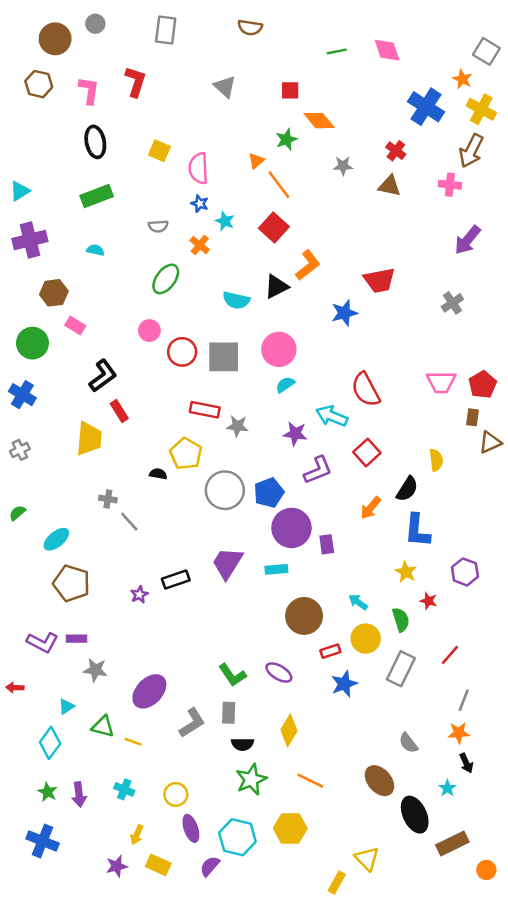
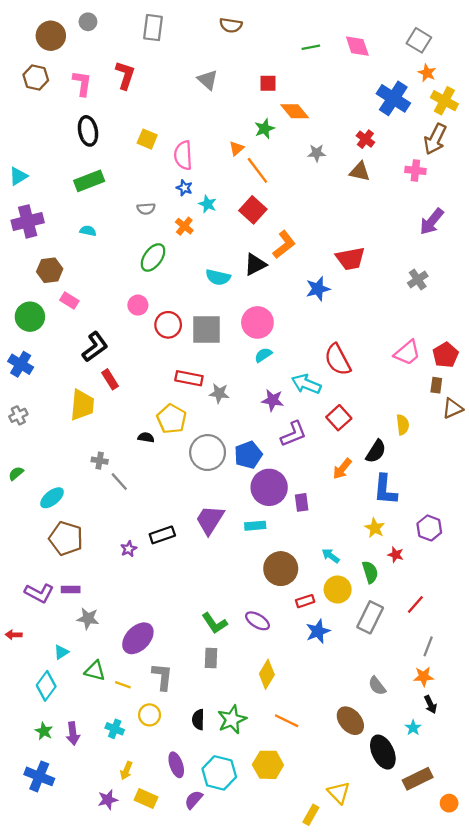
gray square: (486, 51) -> (419, 40), moved
pink trapezoid: (441, 382) -> (407, 353), turned -40
gray L-shape: (192, 723) -> (162, 677), moved, turned -52
black semicircle: (242, 744) -> (198, 720), moved, turned 90
yellow circle: (176, 794) -> (150, 715), moved

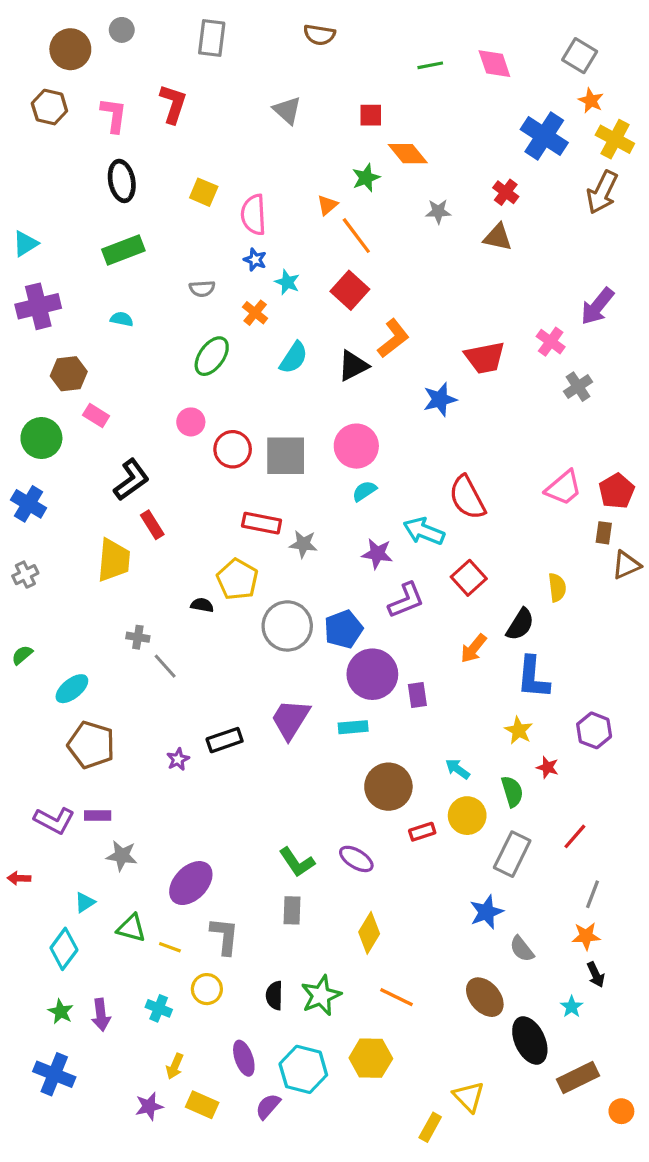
pink cross: (415, 170) -> (551, 342), moved, turned 30
cyan semicircle: (218, 277) -> (294, 358), moved, turned -70
blue star: (318, 631) -> (486, 912), moved

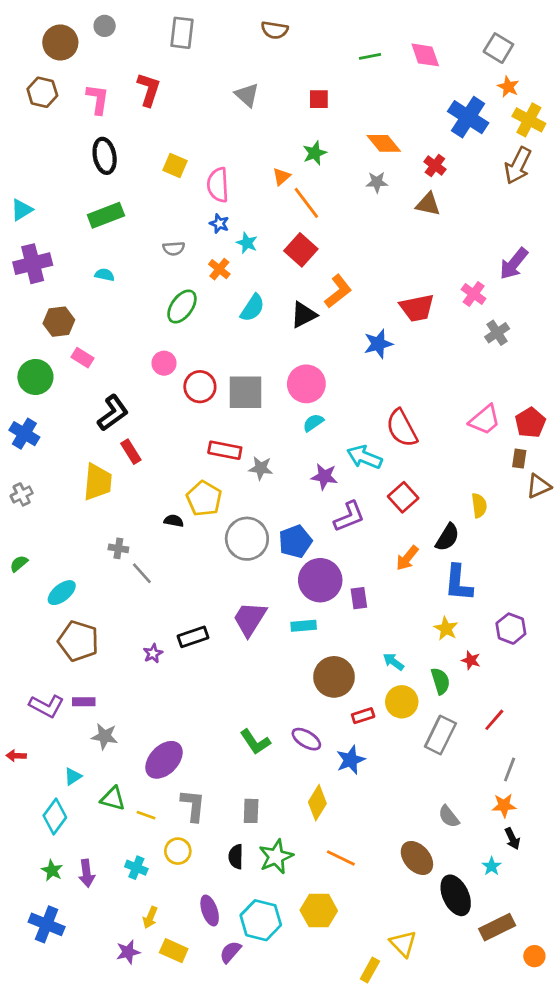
orange diamond: (408, 154) -> (384, 143), moved
gray rectangle: (292, 910) -> (251, 811), moved
blue star: (486, 912) -> (351, 760), moved

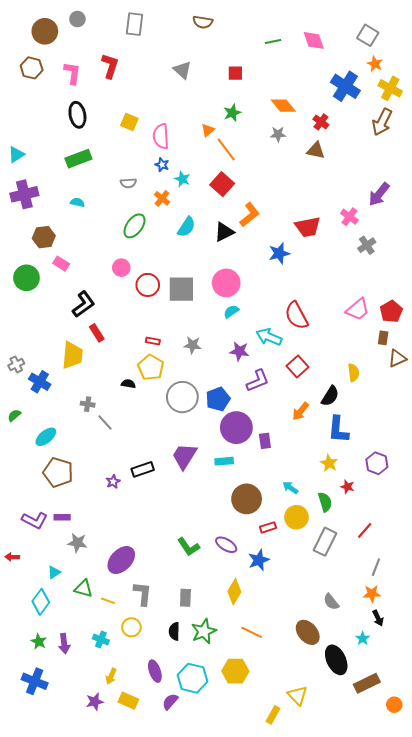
blue cross: (24, 434) -> (40, 382), moved
red rectangle: (225, 450) -> (153, 341), moved, size x0.6

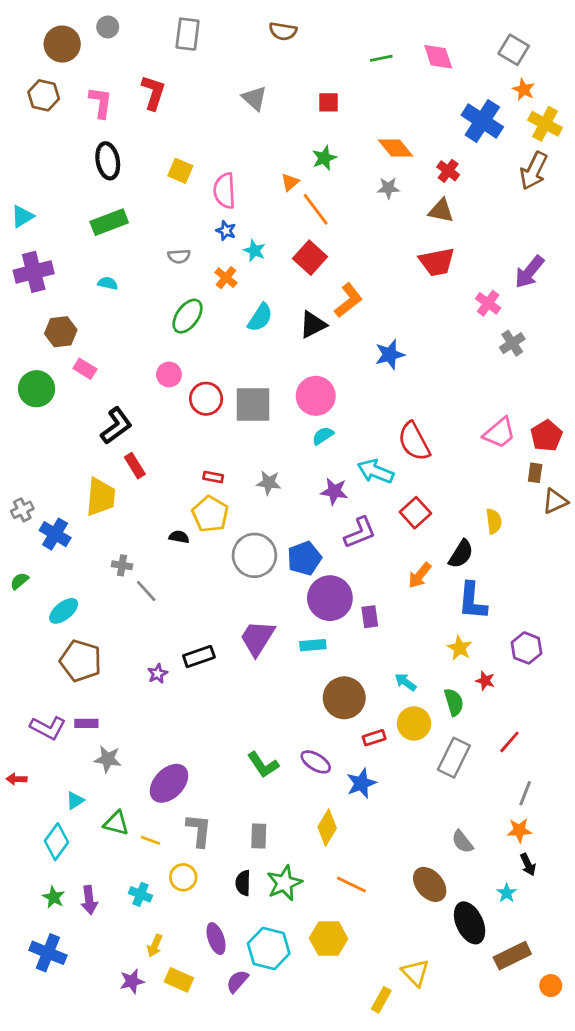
red trapezoid: (308, 227) -> (437, 262), moved

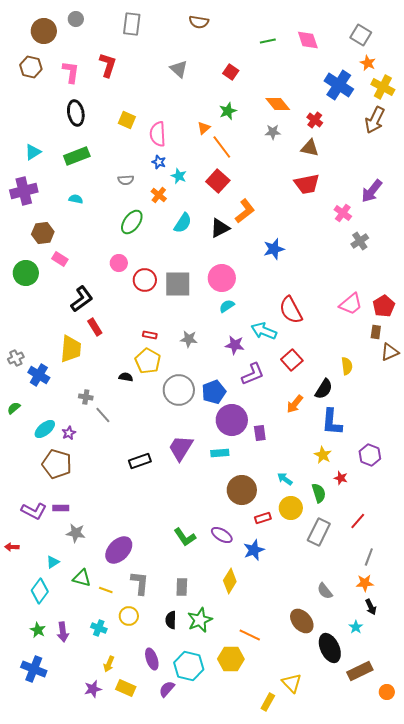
red square: (329, 102) -> (231, 72), turned 35
cyan triangle: (22, 216) -> (33, 152), moved
purple star: (158, 674) -> (69, 433), moved
orange line: (351, 884) -> (250, 635), moved

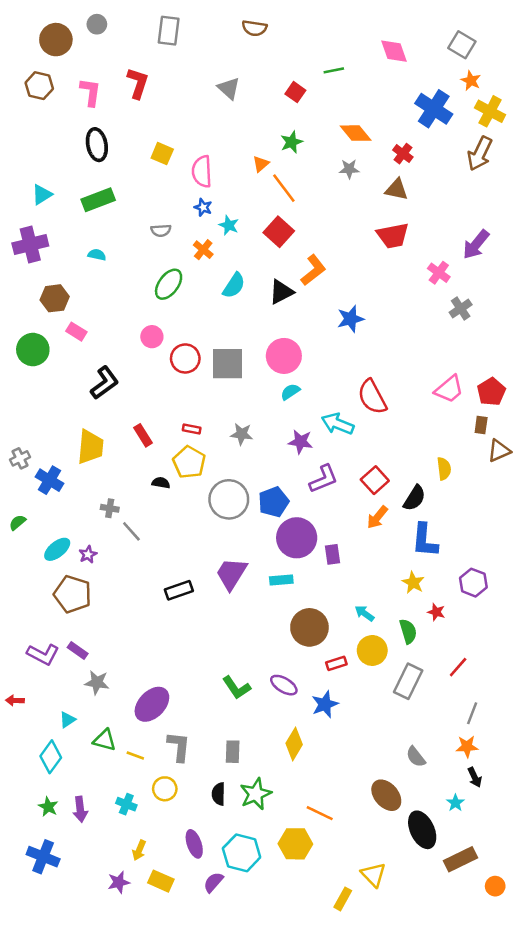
green line: (268, 41) -> (334, 70), moved
red rectangle: (95, 327) -> (143, 435), moved
red square: (292, 360) -> (375, 480), moved
purple rectangle: (61, 508) -> (78, 650), turned 35

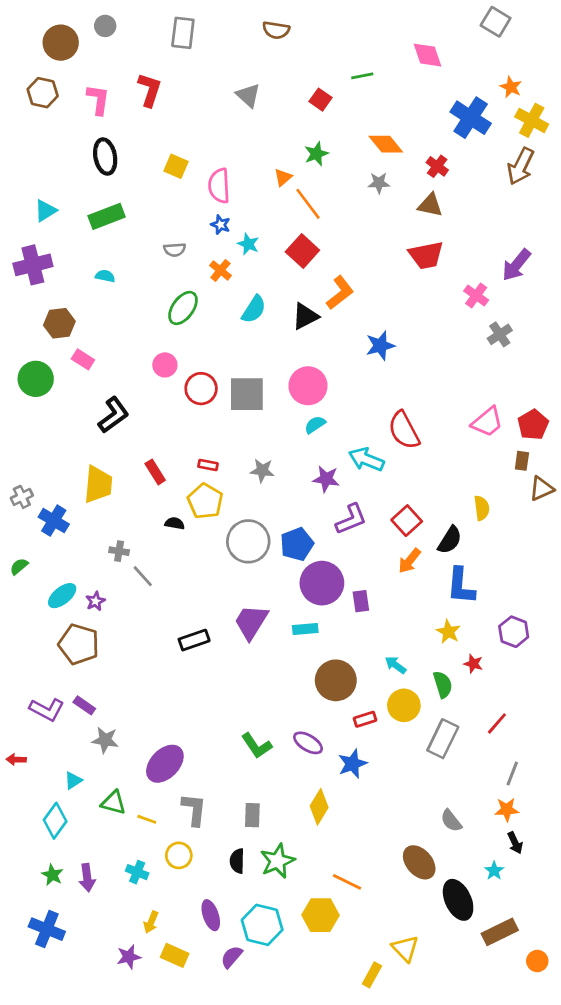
gray square: (462, 45) -> (496, 22), moved

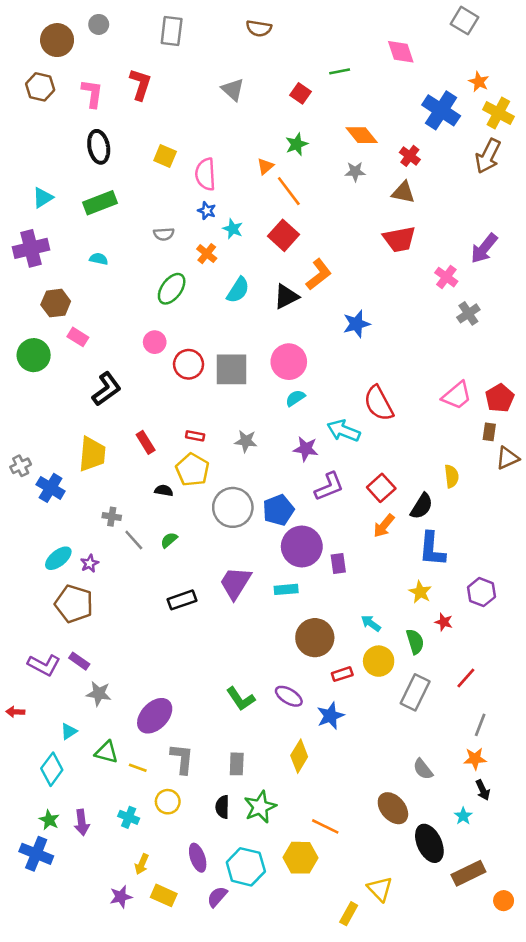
green semicircle: (19, 566) -> (169, 540), moved
blue cross: (47, 929) -> (36, 854), moved

